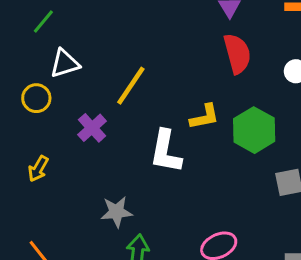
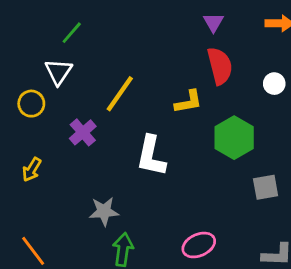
green line: (43, 22) -> (72, 33), moved
white triangle: (65, 63) -> (58, 72), turned -40
yellow L-shape: (205, 117) -> (188, 102), moved

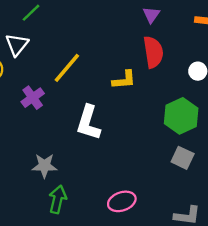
green hexagon: (234, 138) -> (181, 116), moved
gray square: (266, 187) -> (183, 158), turned 30

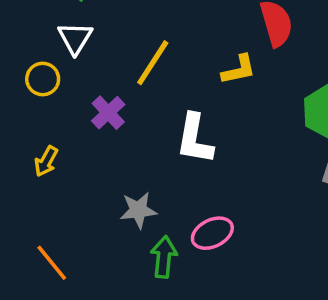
pink ellipse: (122, 201) -> (212, 233), moved

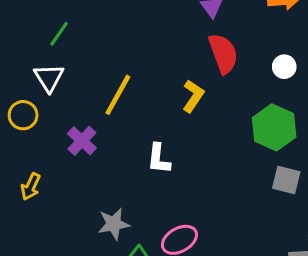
yellow L-shape: (239, 70) -> (193, 96), turned -40
white L-shape: (195, 139) -> (159, 159), size x0.7

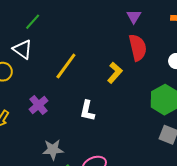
white triangle: (49, 78) -> (23, 49), turned -30
purple cross: (82, 141) -> (39, 105), moved

